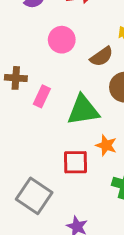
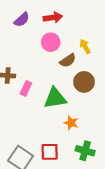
pink circle: (62, 40) -> (51, 42), moved
red square: (76, 162) -> (50, 152), moved

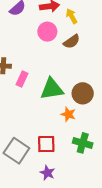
yellow arrow: (85, 46) -> (72, 16), moved
brown semicircle: (68, 60) -> (72, 42), moved
brown circle: (84, 82) -> (83, 93), moved

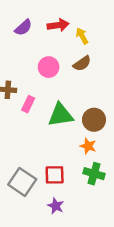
pink circle: (47, 32) -> (49, 67), moved
orange star: (68, 114) -> (88, 146), moved

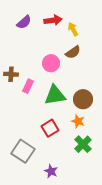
pink circle: (49, 67) -> (51, 63), moved
green cross: (94, 174) -> (83, 144), turned 30
red square: (55, 175) -> (50, 128), moved, turned -30

